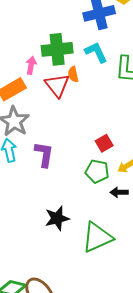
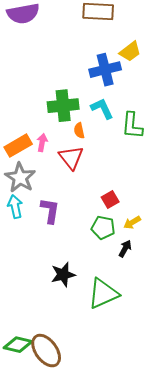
pink arrow: (31, 65) -> (42, 143), moved
red triangle: (57, 85) -> (71, 158), moved
black arrow: (119, 192) -> (125, 249), turned 120

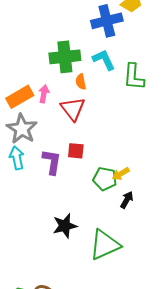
red square: (110, 200) -> (76, 151), moved, turned 36
yellow arrow: (132, 223) -> (121, 174), moved

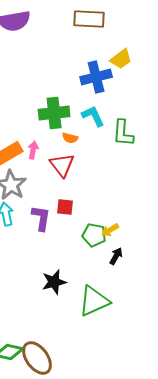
orange semicircle: (81, 82) -> (70, 138), turned -63

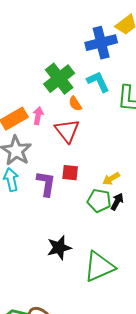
green cross: (54, 113) -> (59, 79), turned -32
orange semicircle: (70, 138) -> (75, 104), turned 42
yellow arrow: (110, 230) -> (111, 179), moved
black arrow: (116, 256) -> (117, 202), moved

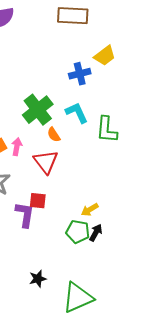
blue cross: (101, 43) -> (80, 74), size x0.7
red square: (70, 173) -> (38, 201), moved
black star: (59, 248) -> (38, 279), size x0.7

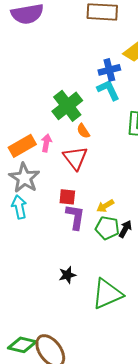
cyan L-shape: (77, 113) -> (108, 90), moved
yellow arrow: (90, 210) -> (105, 206), moved
purple L-shape: (25, 215) -> (75, 217), moved

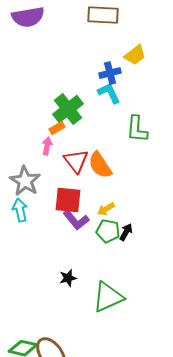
orange semicircle: (83, 131) -> (100, 165), moved, size x1.8
orange rectangle: (22, 146) -> (57, 128), moved, size x0.6
red square: (67, 197) -> (68, 200), size x1.6
purple L-shape: (75, 217) -> (76, 220), turned 132

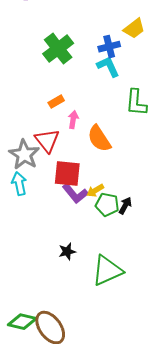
green cross: (68, 109) -> (58, 49), moved
pink arrow: (47, 146) -> (73, 120), moved
red triangle: (76, 161) -> (47, 141), moved
yellow arrow: (106, 209) -> (95, 191), moved

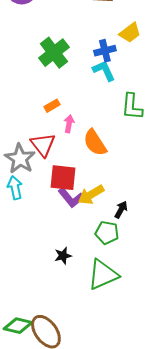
yellow arrow: (95, 191) -> (91, 195), size x1.5
green pentagon: (107, 205) -> (107, 233), moved

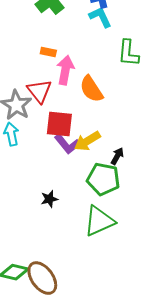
orange rectangle: (52, 106) -> (48, 52), turned 42
pink arrow: (69, 124) -> (65, 70), size x1.6
green pentagon: (107, 233) -> (103, 179), size x1.4
black star: (63, 256) -> (49, 199), moved

